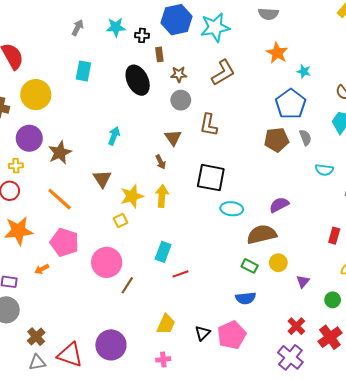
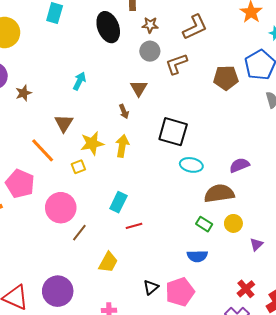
brown L-shape: (209, 125) -> (176, 64), moved, turned 55
brown pentagon: (277, 140) -> (226, 78), moved
brown star: (60, 153) -> (23, 93), size x0.7
orange line: (60, 199) -> (43, 150), moved
yellow trapezoid: (166, 324) -> (108, 262), moved

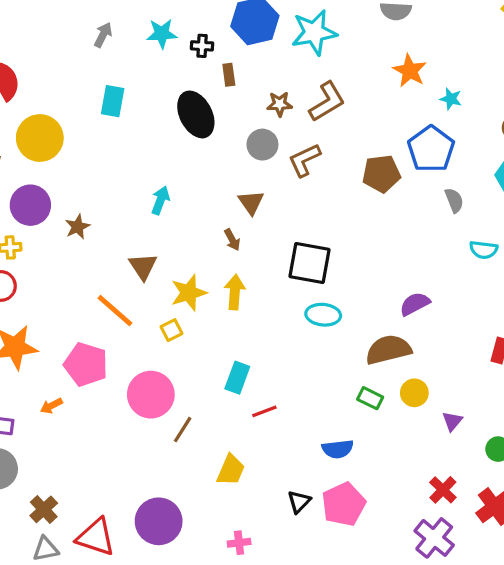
brown star: (150, 25) -> (280, 104), moved
cyan ellipse: (191, 165) -> (323, 315), moved
blue semicircle: (197, 256) -> (338, 449), moved

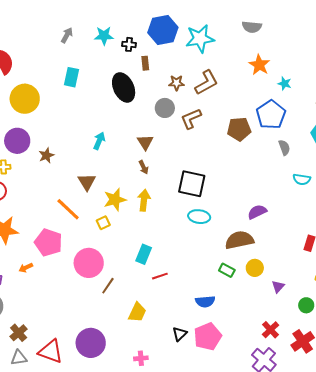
brown triangle: (251, 202) -> (145, 142), moved

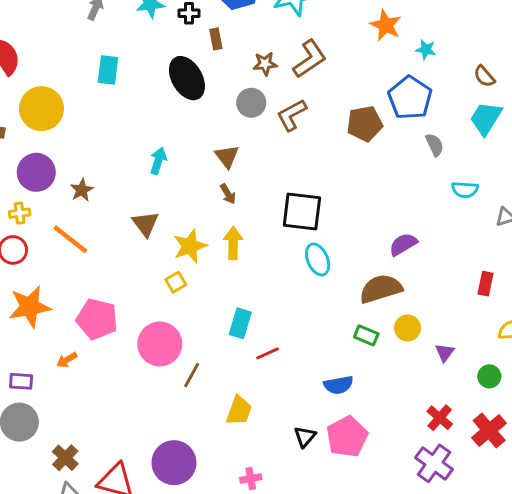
orange line: (68, 209) -> (70, 239), moved
cyan ellipse: (199, 217) -> (318, 259), turned 65

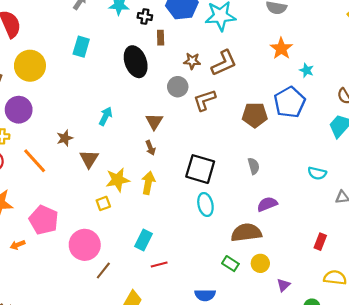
gray semicircle: (435, 145) -> (254, 166), moved
brown star: (82, 190) -> (65, 138), moved

